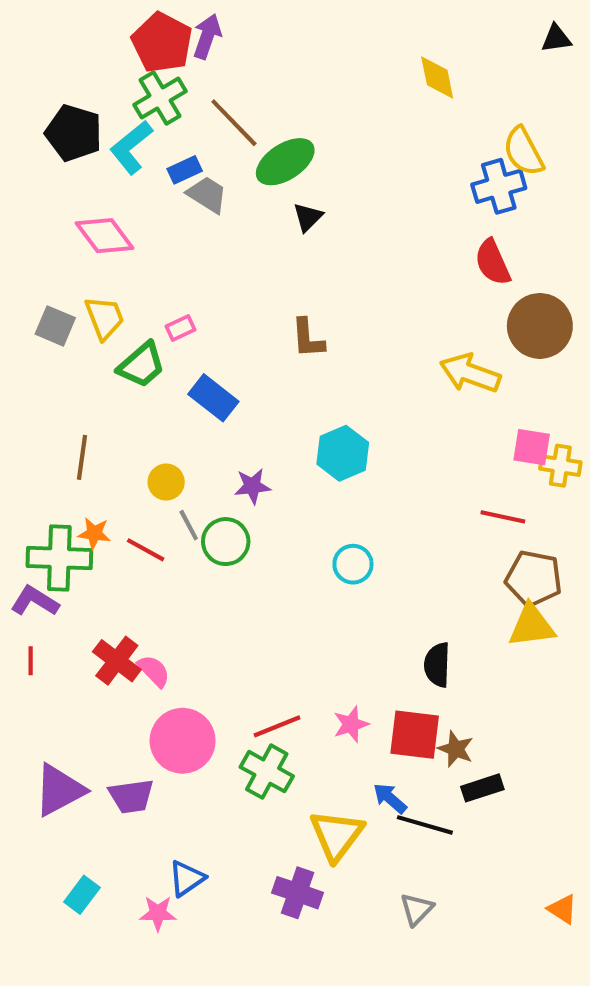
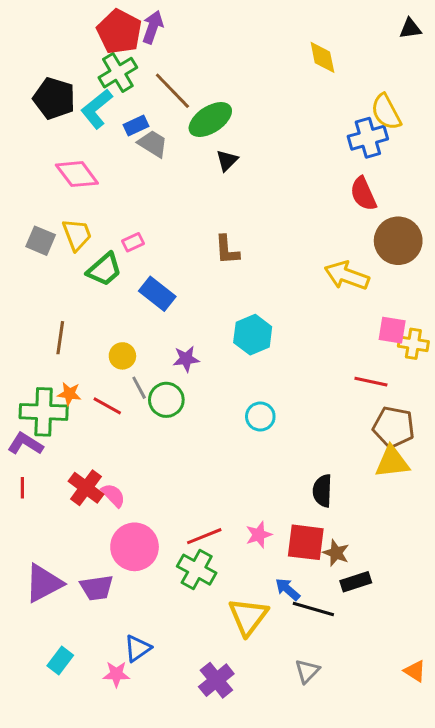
purple cross: (298, 893) -> (216, 680), moved, turned 32

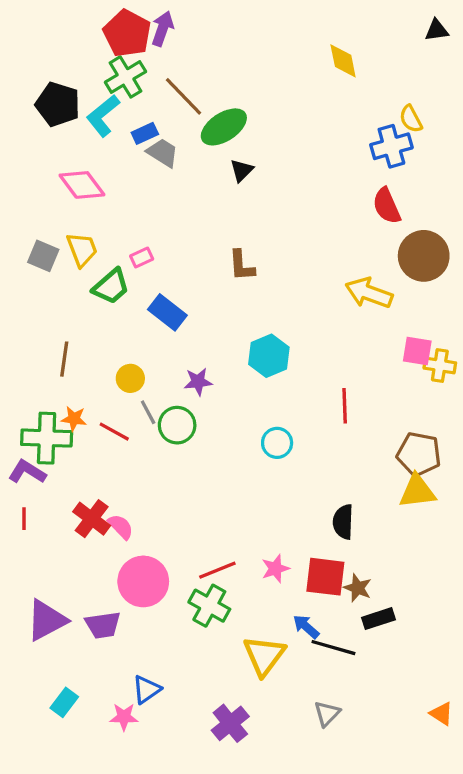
yellow semicircle: (386, 112) -> (411, 119), size x0.7
red line: (371, 382) -> (345, 406), moved, turned 76

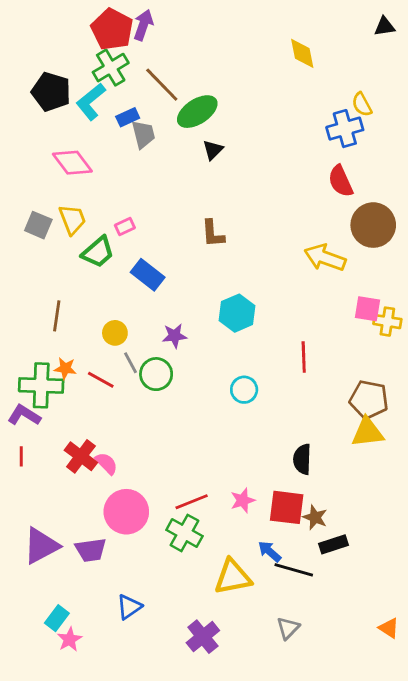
gray trapezoid: (163, 153) -> (143, 134), turned 44
yellow triangle: (264, 656) -> (233, 577), turned 42
pink star: (124, 717) -> (70, 639), moved, turned -30

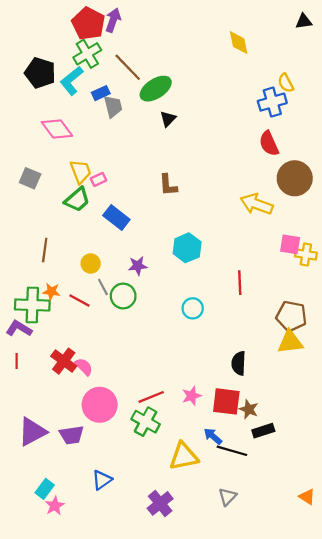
yellow trapezoid: (72, 219) -> (81, 172), moved

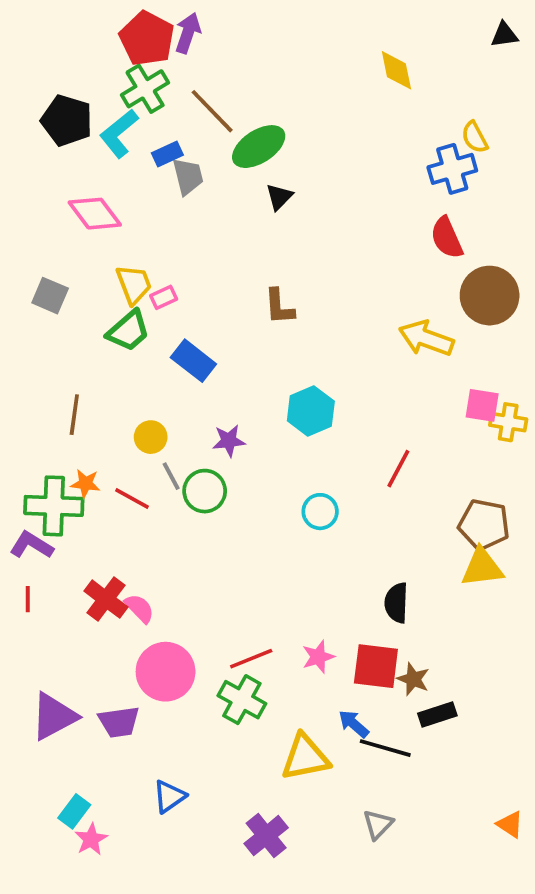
red line: (240, 283) -> (398, 469), turned 30

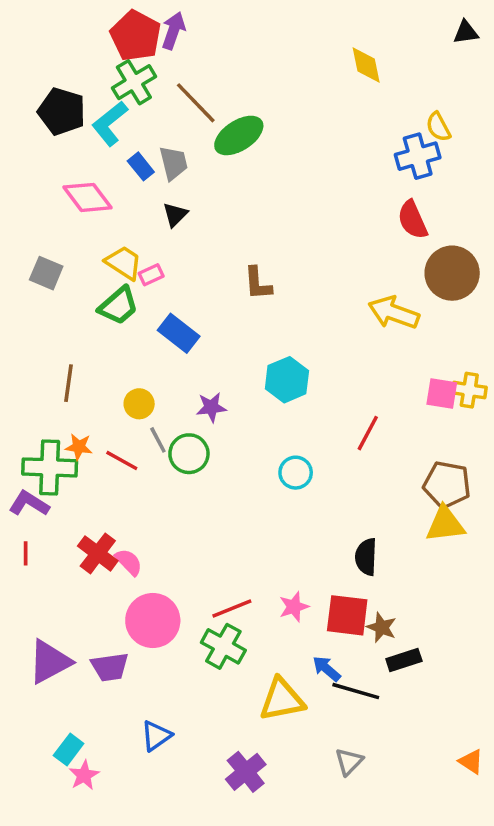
blue rectangle: (167, 154) -> (141, 166), moved, turned 76
black triangle: (279, 197) -> (175, 215), moved
yellow trapezoid: (134, 284) -> (124, 263), turned -36
pink square: (482, 405) -> (442, 393), moved

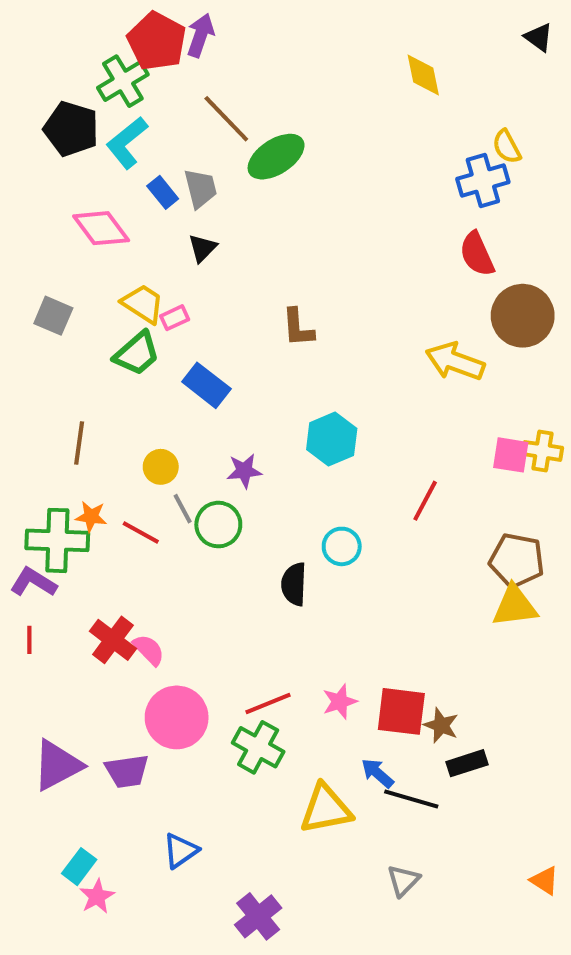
black triangle: (466, 32) -> (539, 37), turned 44
green cross: (134, 82) -> (123, 81), moved
black semicircle: (366, 557) -> (294, 584), moved
purple cross: (246, 772) -> (258, 916), moved

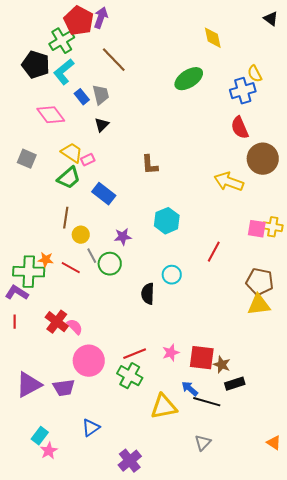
green ellipse: (276, 157) -> (189, 79), moved
brown line: (79, 443) -> (66, 218), moved

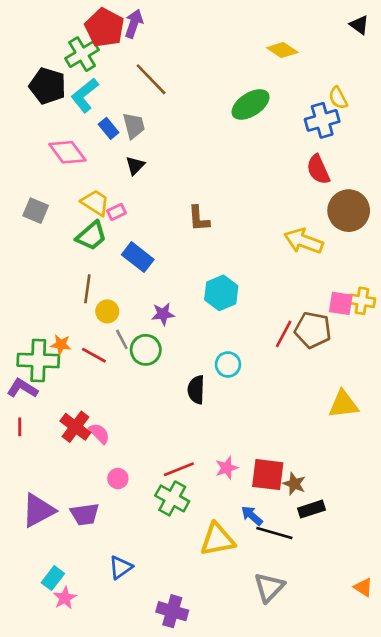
yellow diamond: (213, 38) -> (282, 50), turned -45
brown pentagon: (260, 282) -> (313, 330), moved
pink circle: (89, 361) -> (118, 479), size x0.5
gray triangle: (203, 443) -> (269, 587), size x1.4
purple cross: (130, 461) -> (172, 611), turned -35

